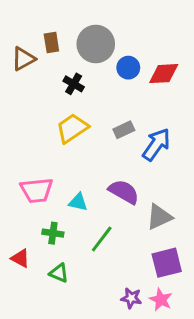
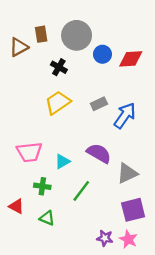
cyan triangle: (78, 202) -> (62, 161), turned -42

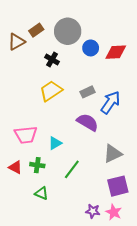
brown rectangle: (41, 34) -> (36, 30), turned 64
purple semicircle: (99, 153) -> (88, 122), moved
red triangle: (16, 206) -> (15, 167), moved

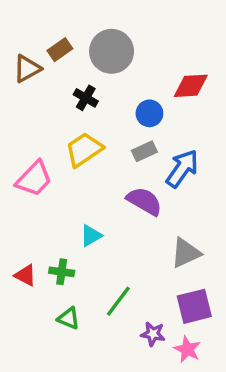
blue circle: (91, 48) -> (149, 113), moved
pink trapezoid: (26, 135) -> (34, 179), moved, turned -40
green line: (72, 169) -> (118, 301), moved
purple star: (93, 211) -> (153, 334), moved

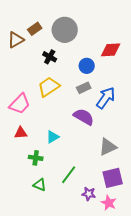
red triangle: (25, 275) -> (21, 133), moved, turned -32

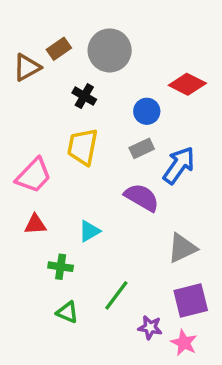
red diamond: (111, 50) -> (187, 84), turned 30
yellow trapezoid: (49, 87) -> (83, 147), turned -45

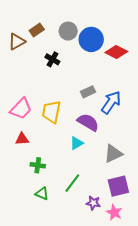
gray circle: (110, 50) -> (68, 31), size x0.7
blue circle: (147, 111) -> (91, 39), moved, size x1.5
yellow trapezoid: (83, 147) -> (51, 112), moved
cyan triangle: (89, 231) -> (77, 143), moved

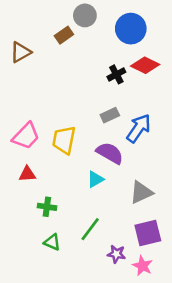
brown rectangle: (37, 30) -> (64, 35), moved
gray circle: (68, 31) -> (85, 15), moved
blue circle: (91, 39) -> (131, 29), moved
black cross: (52, 59) -> (116, 74), moved, turned 32

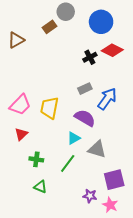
red triangle: (27, 174) -> (21, 134), turned -40
gray triangle: (141, 192) -> (97, 149), moved, turned 42
green line: (90, 229) -> (68, 163), moved

